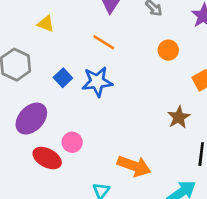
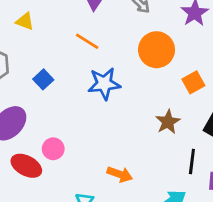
orange circle: (168, 50) -> (157, 50), size x1.6
blue star: (97, 82) -> (104, 84), moved
orange arrow: (134, 166) -> (120, 174), size x0.7

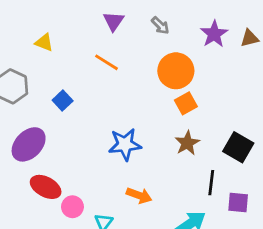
orange square: (193, 82) -> (186, 103), moved
blue star: (104, 84) -> (125, 144), moved
pink circle: (53, 149) -> (72, 207), moved

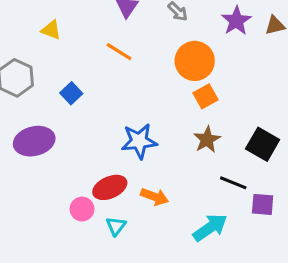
purple ellipse: (29, 144) -> (34, 141), turned 32
black line: (211, 183) -> (233, 183), turned -75
red ellipse: (46, 187) -> (110, 187), moved, turned -52

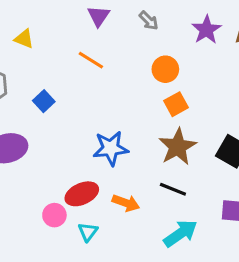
orange circle: (195, 61) -> (165, 69), size x0.7
brown star: (207, 140) -> (178, 147), size x1.4
black line: (233, 183) -> (173, 189), moved

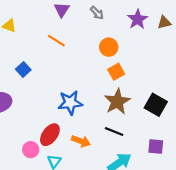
red ellipse: (82, 194) -> (50, 135), turned -30

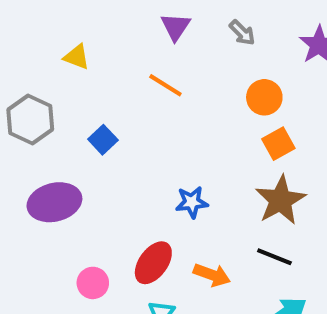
blue star: (70, 103) -> (192, 202), size x0.7
pink circle: (31, 150) -> (93, 283), moved

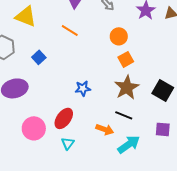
yellow triangle: (77, 57) -> (26, 16), size x1.6
orange arrow: (212, 275) -> (105, 129), moved
pink circle: (93, 283) -> (34, 128), size x1.5

